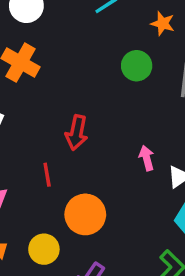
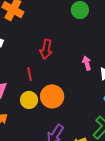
yellow circle: (44, 249) -> (29, 100), moved

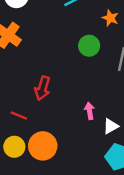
red line: (30, 74) -> (19, 115), turned -64

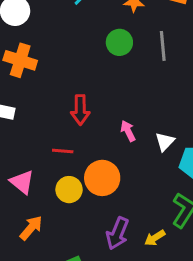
pink arrow: (90, 111) -> (128, 131), moved
white triangle: (111, 126) -> (165, 142), moved

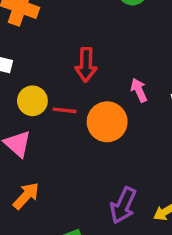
orange circle: (102, 178) -> (107, 122), moved
yellow circle: (69, 190) -> (32, 101), moved

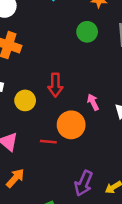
yellow circle: (32, 101) -> (25, 100), moved
red line: (65, 110) -> (48, 142), moved

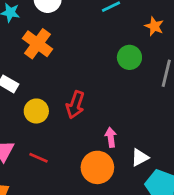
orange circle: (71, 125) -> (97, 167), moved
red line: (48, 142) -> (39, 158), moved

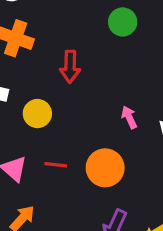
red arrow: (75, 105) -> (70, 67), moved
orange circle: (97, 167) -> (105, 168), moved

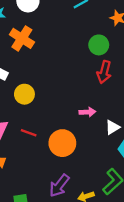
red arrow: (70, 67) -> (104, 72), moved
pink arrow: (129, 117) -> (87, 112), turned 98

